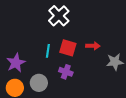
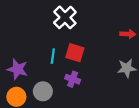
red arrow: (93, 46) -> (128, 34), moved
purple star: (16, 63) -> (17, 69), turned -30

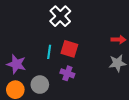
red arrow: (128, 34) -> (118, 40), moved

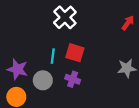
red arrow: (118, 40) -> (128, 23), moved, turned -56
gray circle: (40, 85) -> (43, 80), moved

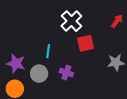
white cross: (65, 17) -> (71, 21), moved
red square: (75, 53) -> (86, 43), moved, turned -30

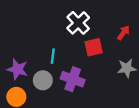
red arrow: (117, 21) -> (123, 33), moved
purple cross: (66, 73) -> (73, 79), size x1.5

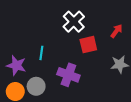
cyan line: (53, 56) -> (41, 53), moved
gray circle: (43, 80) -> (36, 86), moved

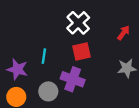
red square: (88, 45) -> (81, 52), moved
gray circle: (36, 86) -> (48, 91), moved

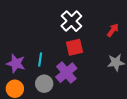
cyan line: (44, 56) -> (40, 59), moved
purple cross: (73, 79) -> (66, 73), turned 30

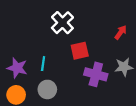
white cross: (71, 21) -> (62, 23), moved
purple cross: (66, 73) -> (96, 74), moved, turned -35

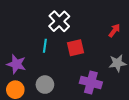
cyan line: (43, 64) -> (45, 46), moved
purple cross: (96, 74) -> (91, 83), moved

